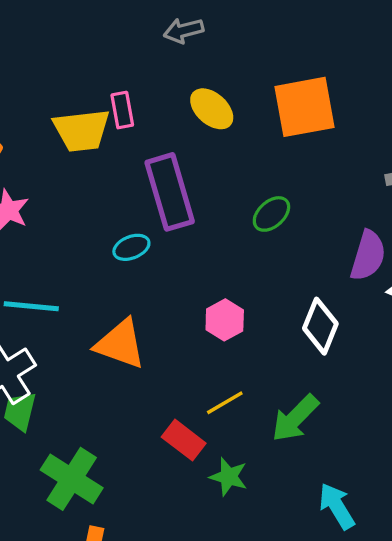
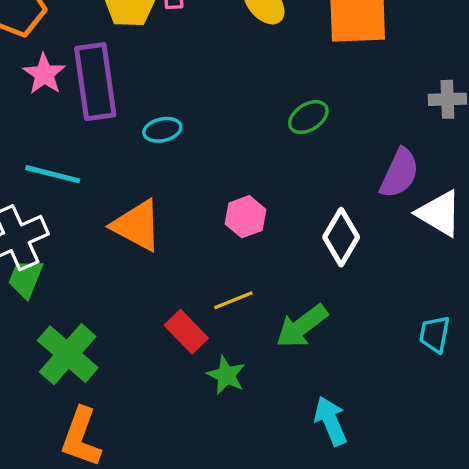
purple rectangle: (170, 192) -> (95, 82), moved

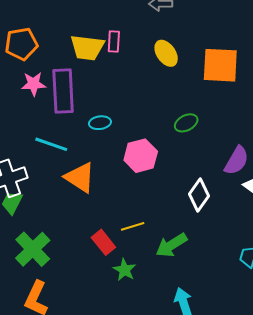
pink star: (44, 74) -> (34, 84), turned 30
cyan line: (53, 174) -> (51, 144), moved
pink hexagon: (245, 217) -> (141, 156), moved, size x1.4

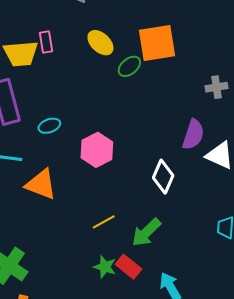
green ellipse: (186, 123) -> (129, 66), moved
red rectangle: (103, 242) -> (128, 267), moved

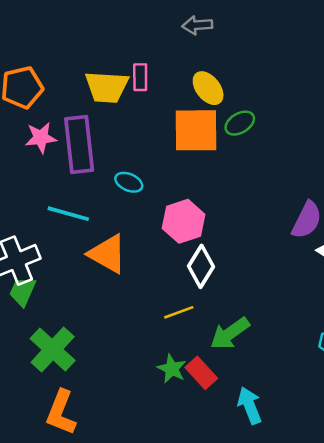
orange square: (157, 43) -> (196, 130), moved
cyan ellipse: (49, 126) -> (129, 182), turned 35
white diamond: (163, 177) -> (201, 266), moved

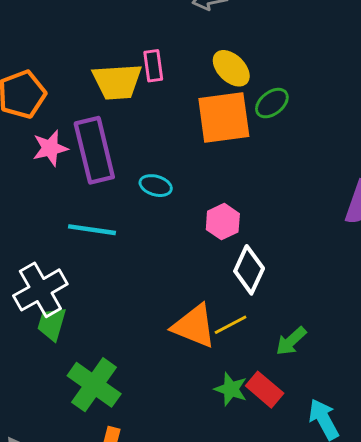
pink hexagon: (184, 221) -> (223, 222), size x0.7
orange triangle: (108, 254) -> (194, 326), moved
green arrow: (230, 333) -> (291, 341), size x0.7

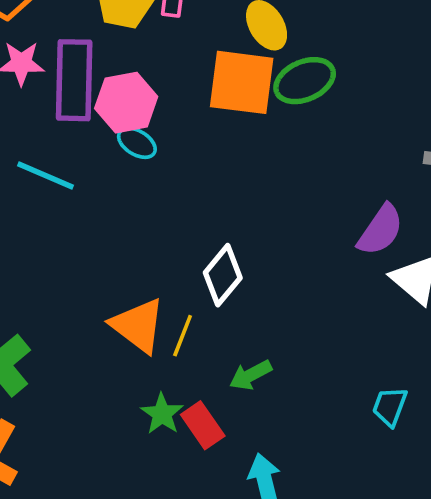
green ellipse: (272, 103) -> (305, 81), size x1.4
pink hexagon: (223, 222) -> (126, 103), moved, size x1.4
yellow line: (231, 325) -> (183, 336), turned -56

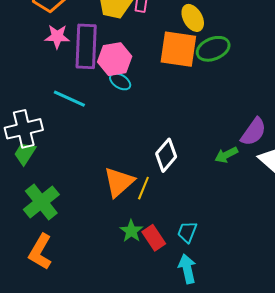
orange triangle: (138, 325) -> (119, 182), turned 40
green arrow: (251, 375) -> (226, 155), moved
cyan trapezoid: (390, 406) -> (187, 232), moved

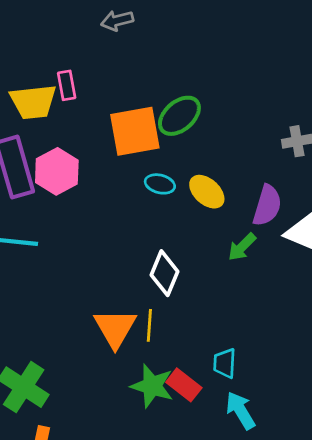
yellow ellipse: (193, 18) -> (207, 192), moved
cyan ellipse: (120, 81) -> (160, 184), moved
green star: (131, 231) -> (152, 386), size x1.4

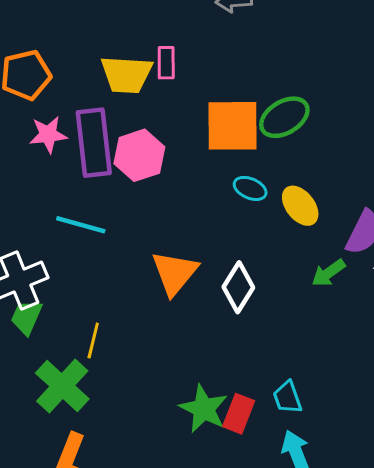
yellow line: (149, 325) -> (93, 341), moved
orange triangle: (115, 328) -> (175, 273), moved
cyan trapezoid: (225, 363) -> (288, 397), turned -32
red rectangle: (184, 385) -> (239, 414), turned 64

